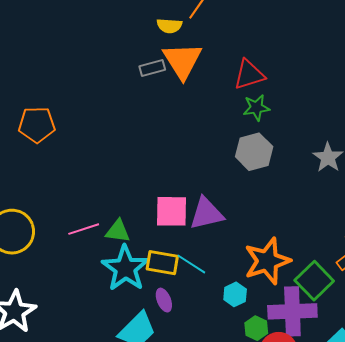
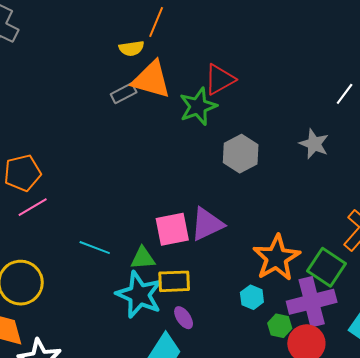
orange triangle: (182, 61) -> (151, 80), turned -30
green star: (256, 108) -> (198, 106), moved, size x1.4
pink line: (84, 229) -> (33, 207), moved
green triangle: (118, 231) -> (143, 258), moved
cyan line: (191, 264) -> (95, 248), moved

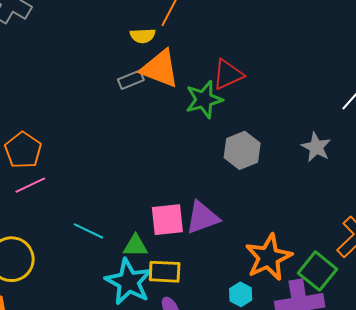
orange pentagon: (22, 173) -> (23, 150), turned -30

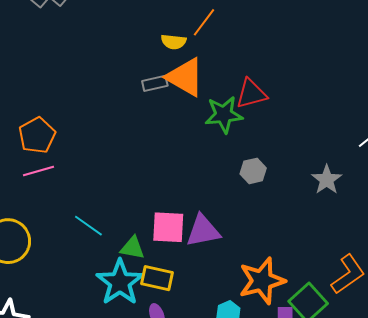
gray hexagon: (242, 150) -> (253, 171), size x0.7

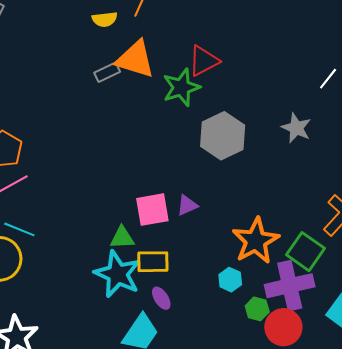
yellow semicircle: (174, 42) -> (105, 19), moved
gray hexagon: (253, 171) -> (223, 136), size x1.8
cyan line: (88, 226) -> (19, 229), moved
purple triangle: (203, 231) -> (187, 205), size x0.6

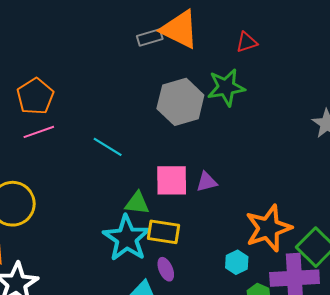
red triangle: (204, 61) -> (247, 42), size x0.7
green star: (181, 87) -> (226, 87), moved
gray hexagon: (223, 136) -> (180, 102), moved
cyan line: (19, 229) -> (108, 147), moved

